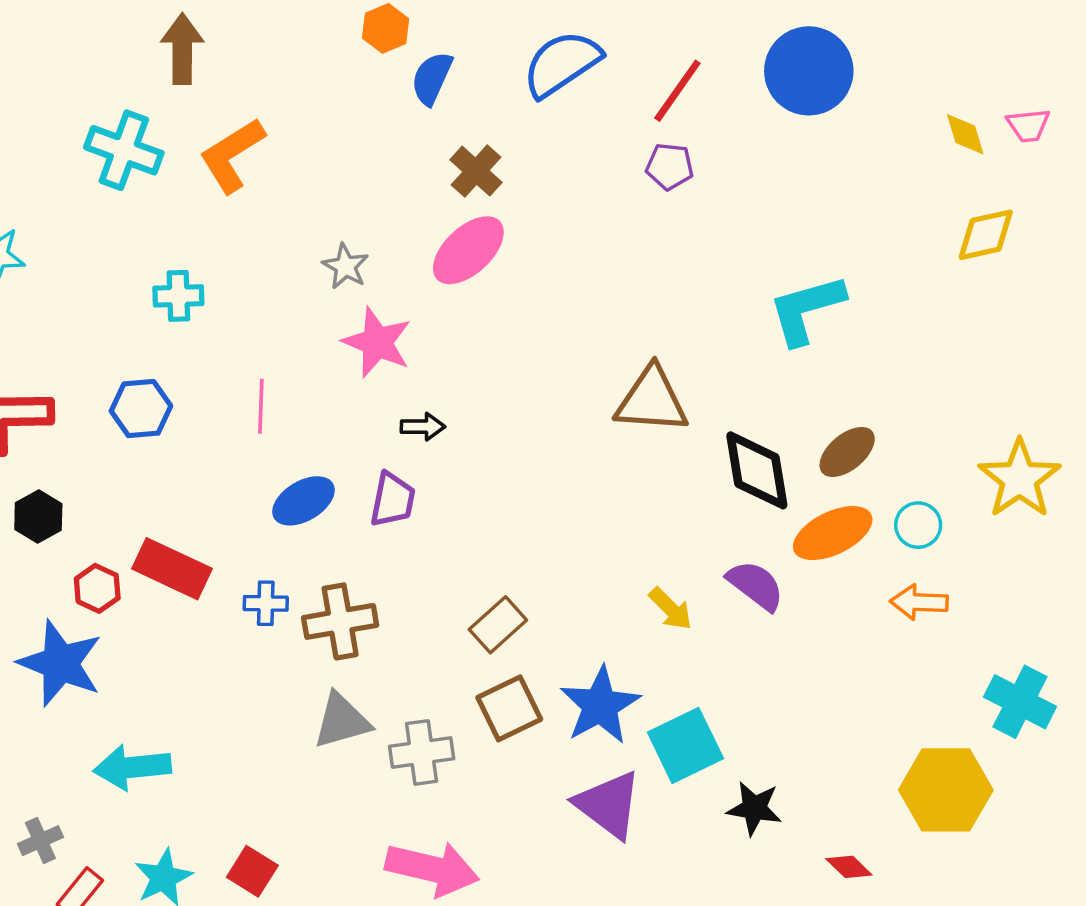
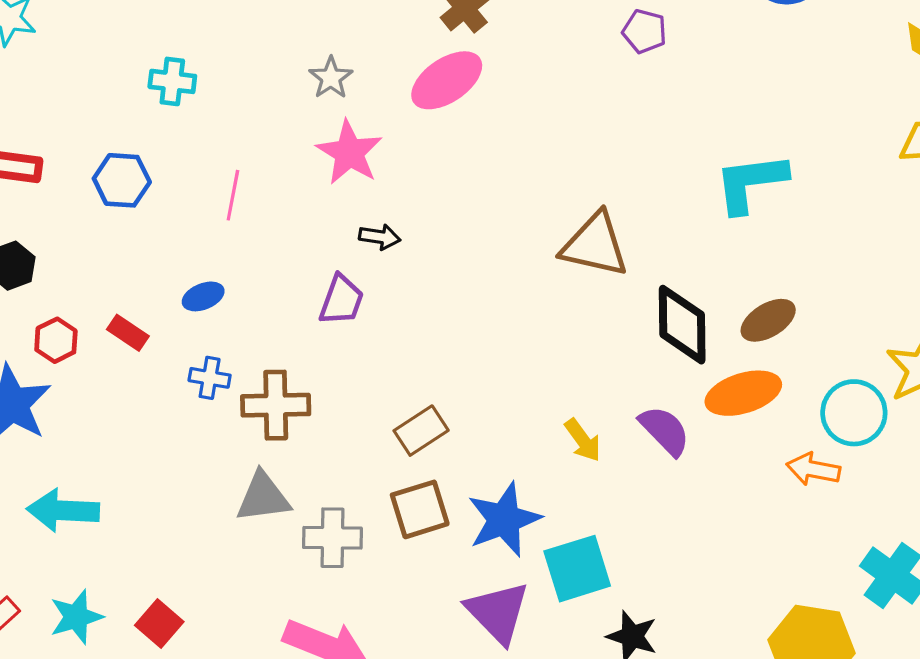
blue ellipse: (304, 501) -> (203, 296), moved, size x0.7
cyan circle: (918, 525) -> (854, 413), moved, size x1.5
red rectangle: (172, 569) -> (128, 333), size x0.6

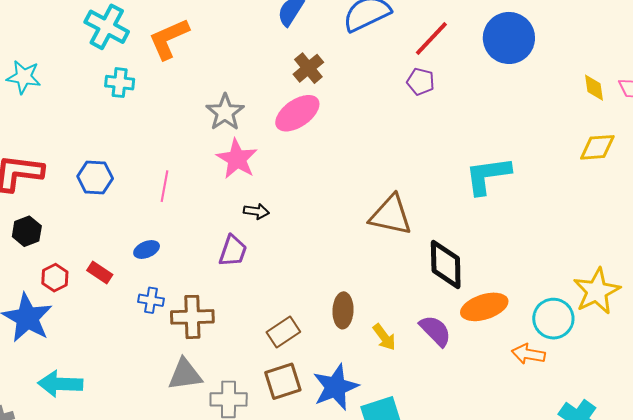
gray star: (331, 78) -> (225, 112), size x1.4
cyan cross: (172, 81) -> (120, 83), moved
brown ellipse: (768, 320) -> (343, 310), moved, turned -56

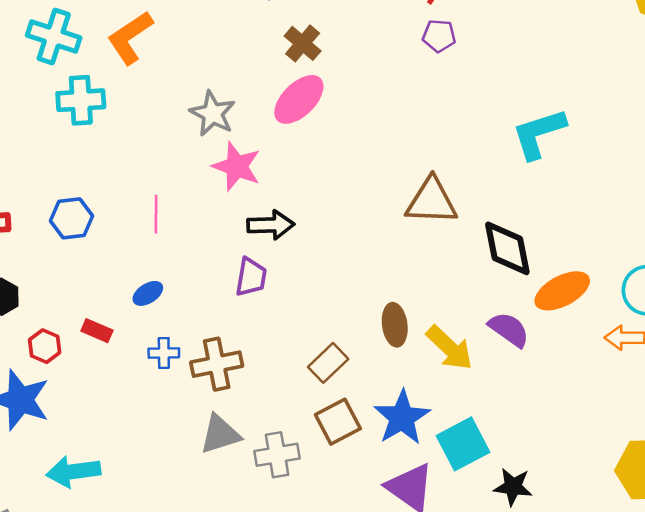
cyan cross: (120, 83) -> (81, 100), size x1.4
black arrow: (256, 211) -> (271, 225), size x1.5
yellow arrow: (384, 337) -> (450, 348), size x1.5

